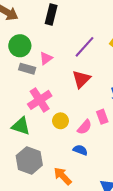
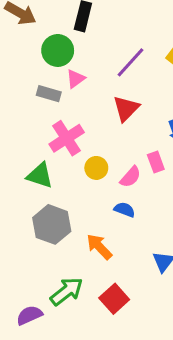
green circle: (20, 46) -> (58, 50), moved

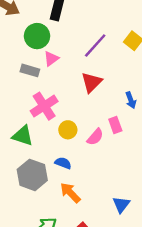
blue semicircle: (125, 210) -> (63, 163), moved

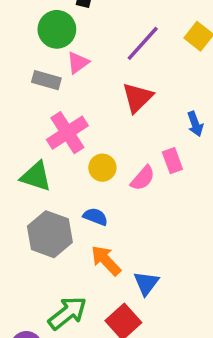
blue triangle: (121, 205) -> (146, 283), moved

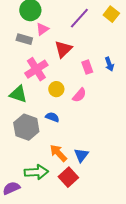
red triangle: (137, 98) -> (63, 49), moved
pink rectangle: (172, 161) -> (87, 67), moved
orange arrow: (106, 260) -> (58, 153), moved
green arrow: (67, 313) -> (36, 172), turned 35

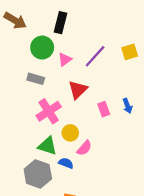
yellow square: (111, 14) -> (130, 52), turned 35
pink triangle: (42, 29) -> (65, 59), moved
green triangle: (18, 94) -> (48, 146), moved
pink semicircle: (79, 95) -> (84, 148), moved

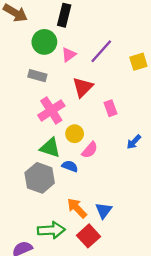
yellow square: (130, 52) -> (138, 62), moved
blue arrow: (127, 106) -> (134, 142), moved, turned 64

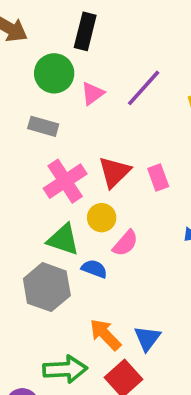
red triangle: (83, 87) -> (114, 172), moved

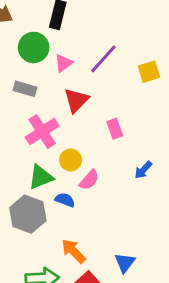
red triangle: (114, 172) -> (76, 100), moved
green triangle: (63, 240) -> (41, 177), turned -40
blue triangle: (147, 338) -> (125, 263), moved

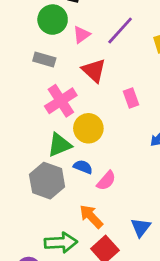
red triangle: (76, 100) -> (94, 70), turned -32
yellow circle: (71, 160) -> (88, 128), size x1.4
pink semicircle: (89, 180) -> (106, 181), moved

